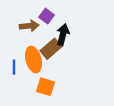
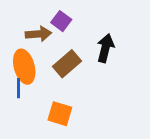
black arrow: (63, 35) -> (105, 48), moved
orange ellipse: (34, 60) -> (24, 67), moved

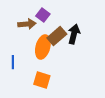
brown rectangle: (67, 64) -> (57, 36), moved
orange ellipse: (24, 67) -> (43, 47), moved, turned 30

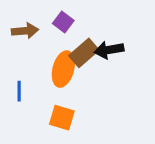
brown arrow: (27, 24) -> (25, 31), moved
black arrow: (74, 34) -> (109, 50), turned -114

